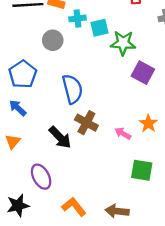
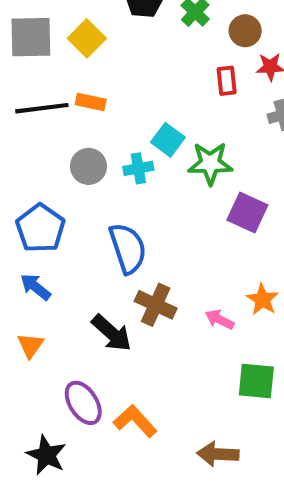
cyan cross: (78, 18) -> (138, 168), moved
cyan square: (100, 28) -> (168, 140), turned -36
black star: (18, 205) -> (46, 455), turned -30
orange L-shape: (74, 207) -> (135, 421), moved

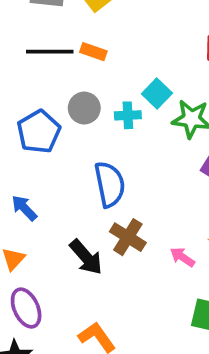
blue pentagon: (40, 228) -> (39, 132), moved
purple ellipse: (83, 403) -> (26, 308), moved

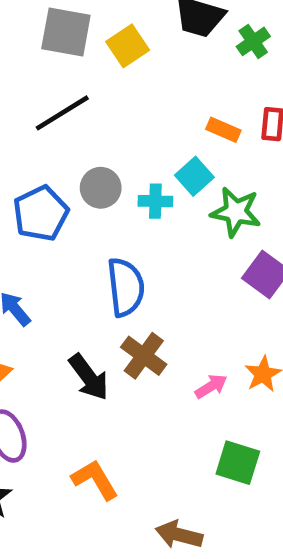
black line: (50, 52) -> (62, 113), turned -36
orange rectangle: (93, 52) -> (223, 130), moved
pink arrow: (182, 257) -> (211, 386), turned 110

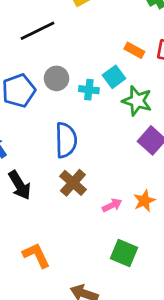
black arrow: (89, 377) -> (20, 185), moved

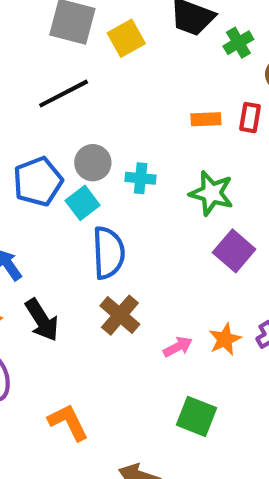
orange rectangle: (134, 50) -> (206, 119), turned -30
cyan square: (114, 77) -> (83, 203), moved

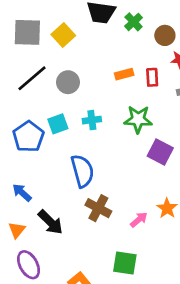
red rectangle: (250, 118) -> (152, 77), moved
gray circle: (93, 163) -> (68, 82), moved
cyan square: (83, 203) -> (58, 124), moved, turned 30
green square: (196, 416) -> (125, 263), moved

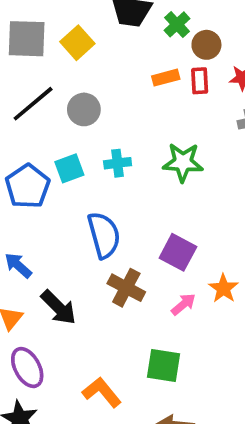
brown circle: (165, 35) -> (206, 45), moved
orange rectangle: (124, 74) -> (166, 78), moved
red rectangle: (152, 77) -> (200, 81), moved
purple square: (160, 152) -> (178, 252), moved

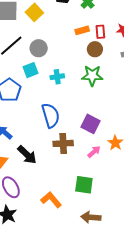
brown circle: (206, 45) -> (95, 49), moved
cyan square: (69, 168) -> (31, 70), moved
brown cross: (126, 288) -> (63, 143), turned -30

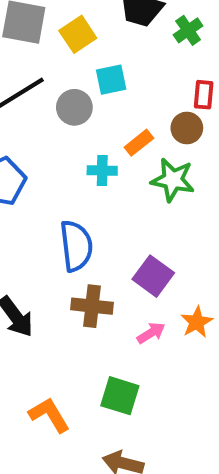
orange rectangle: (82, 30) -> (139, 143), moved, turned -32
cyan square: (31, 70) -> (111, 80), moved

